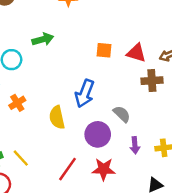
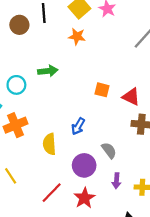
blue arrow: (85, 93) -> (78, 126), size x0.7
orange cross: (17, 103) -> (15, 125), size x1.5
red star: (104, 169) -> (84, 198), turned 30

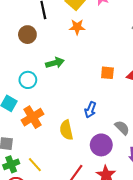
brown circle: (19, 25) -> (27, 35), moved

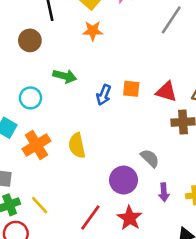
green arrow: (55, 63) -> (65, 76), turned 30
blue arrow: (90, 110) -> (104, 95), moved
yellow semicircle: (66, 130) -> (77, 146), moved

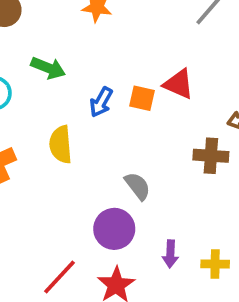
red triangle: (166, 92) -> (179, 84), moved
yellow semicircle: (77, 146) -> (61, 145), moved
gray semicircle: (150, 158) -> (138, 186), moved

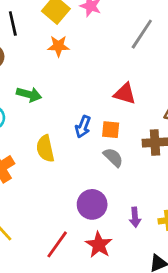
orange square: (142, 98) -> (111, 130), moved
blue arrow: (101, 102) -> (83, 127), moved
gray semicircle: (138, 186) -> (113, 157), moved

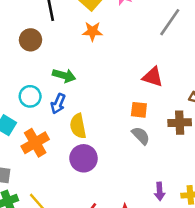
blue arrow: (83, 127) -> (58, 104), moved
purple circle: (92, 204) -> (84, 158), moved

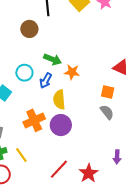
orange star: (92, 31) -> (72, 72), moved
orange cross: (35, 143) -> (34, 120), moved

